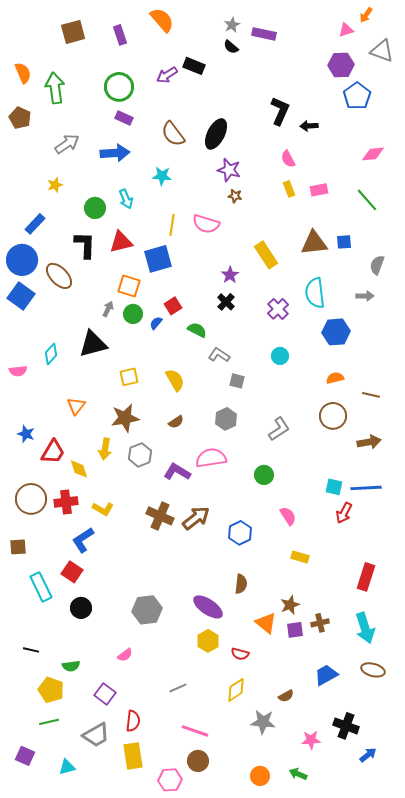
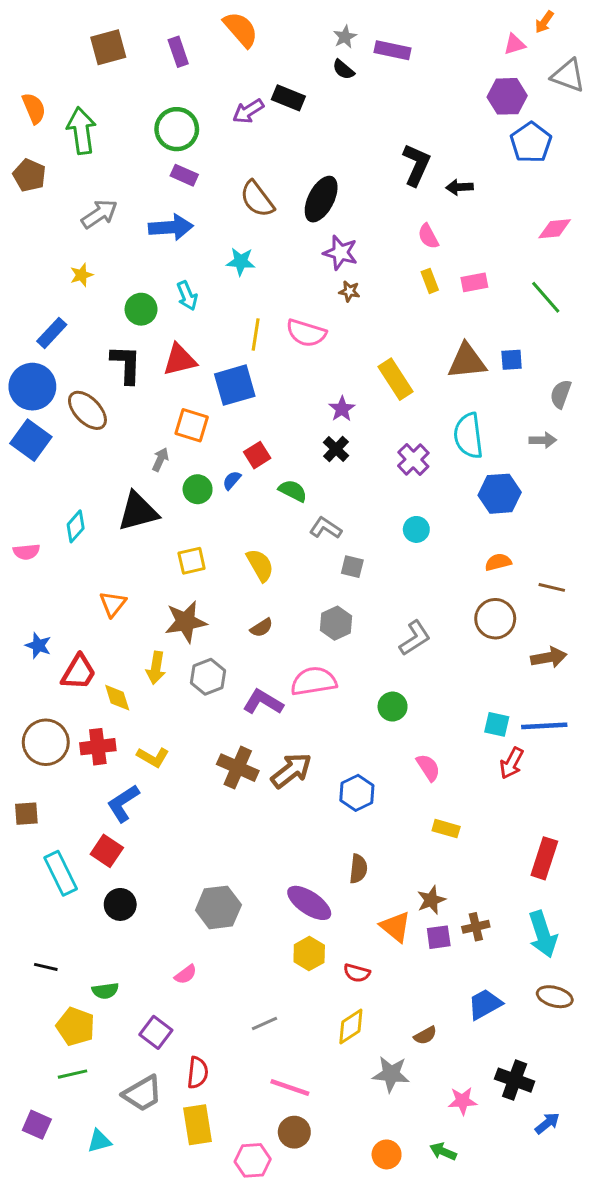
green circle: (133, 314) -> (198, 489), moved

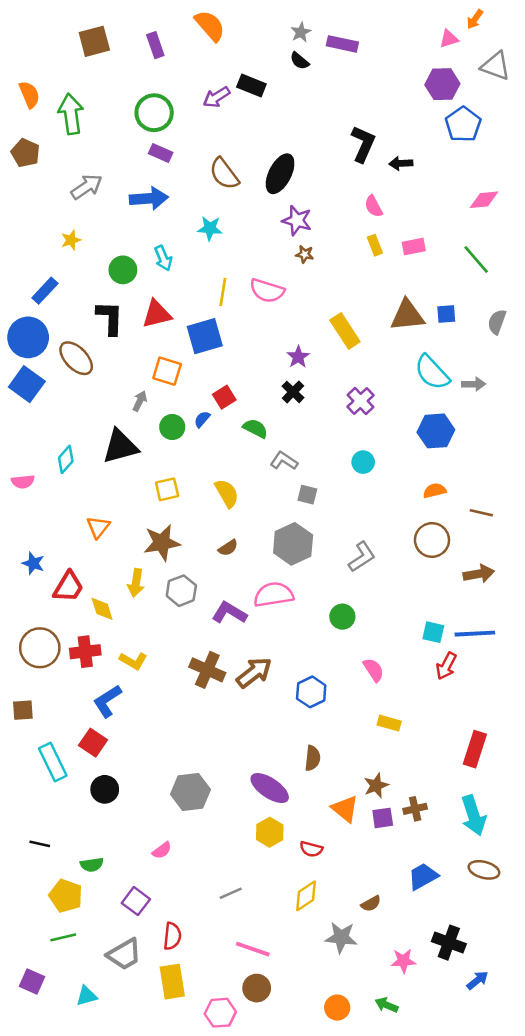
gray semicircle: (561, 394) -> (497, 322), moved
cyan semicircle: (468, 436) -> (432, 372), moved, turned -36
gray hexagon: (336, 623) -> (293, 544), size x1.4

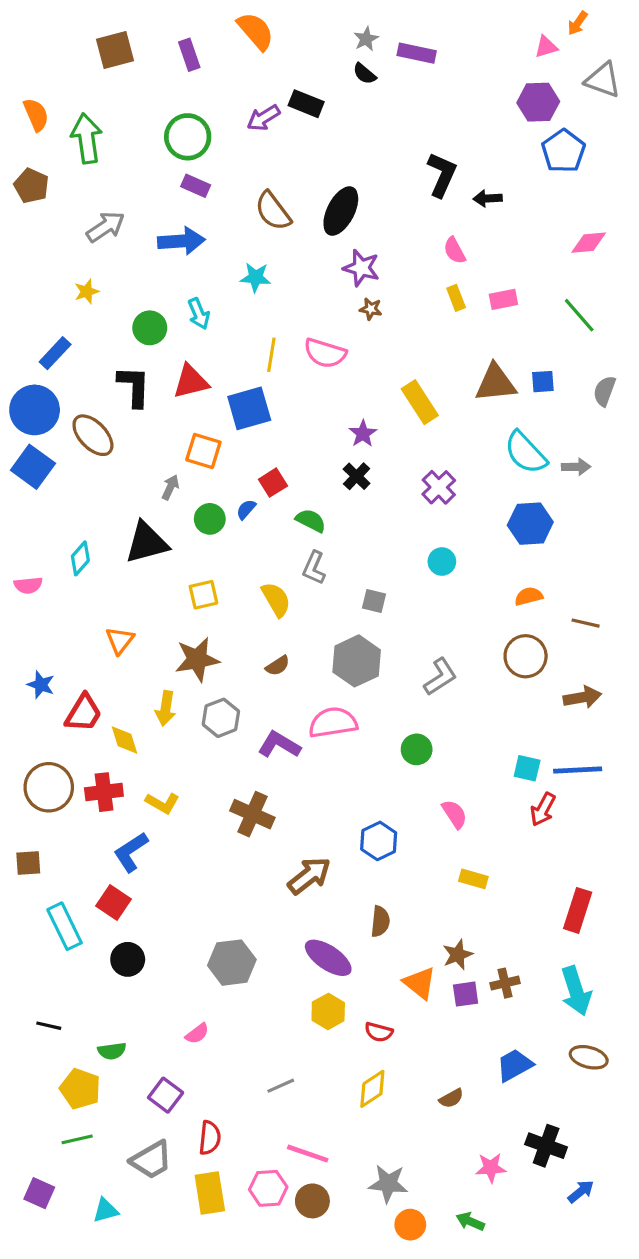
gray L-shape: (284, 461) -> (314, 568), moved, turned -100
brown arrow: (254, 672) -> (309, 876), moved
gray star: (341, 937) -> (388, 1184), moved
pink hexagon: (220, 1013) -> (268, 1188), moved

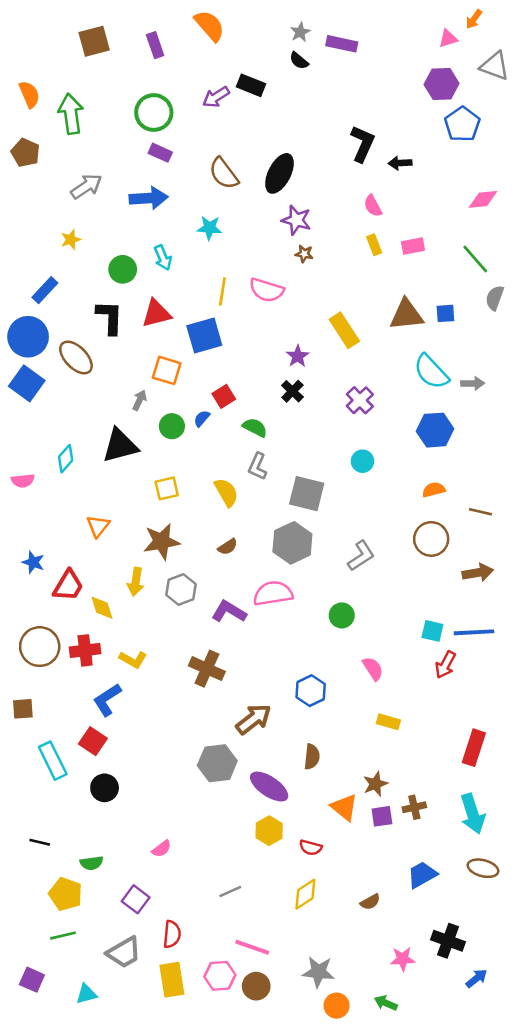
gray semicircle: (604, 391) -> (495, 298), moved
gray square: (374, 601) -> (307, 494), size x1.8
gray hexagon: (232, 963) -> (217, 763), moved

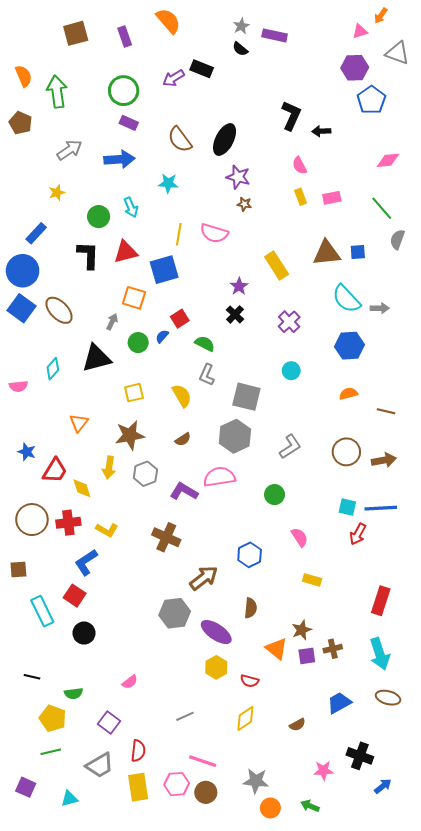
brown ellipse: (76, 357) -> (59, 310), moved
brown circle: (431, 539) -> (346, 452), moved

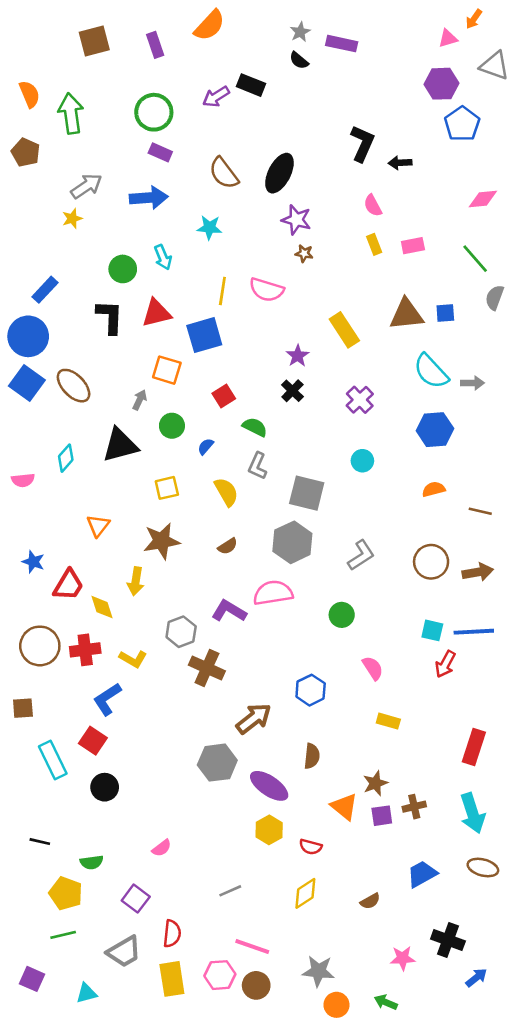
orange semicircle: (168, 21) -> (210, 25), turned 84
yellow star: (57, 193) -> (72, 218), moved
blue semicircle: (162, 336) -> (206, 446), moved
gray hexagon: (145, 474) -> (181, 632), moved

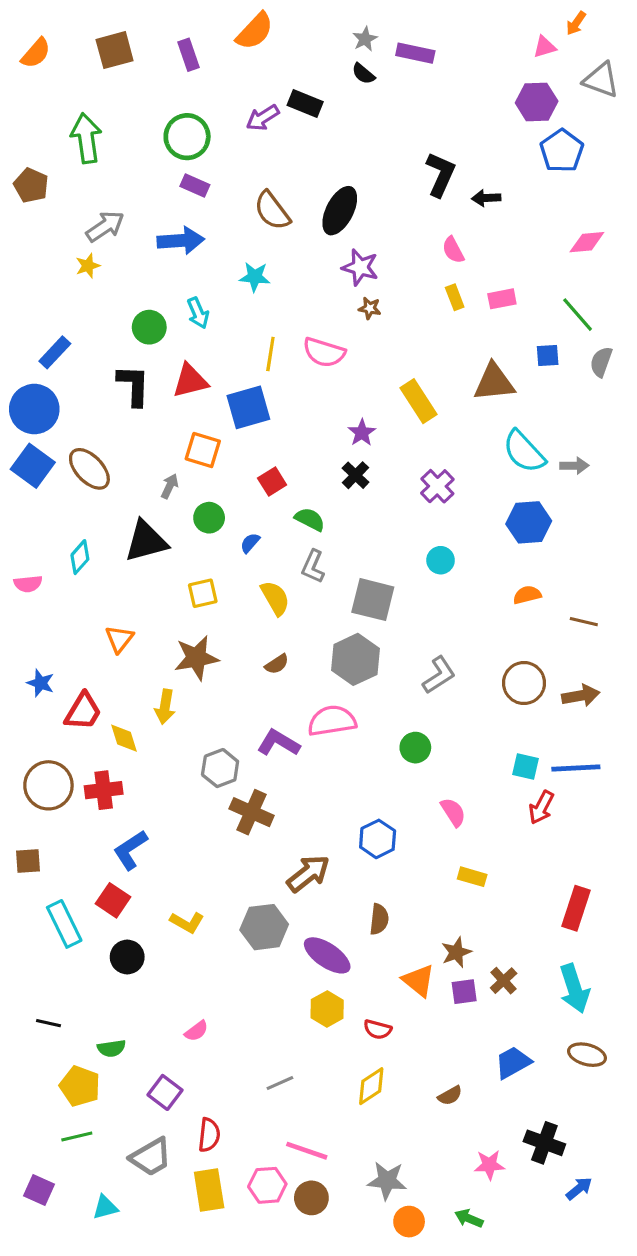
orange semicircle: (29, 94) -> (36, 53), moved, turned 64
blue square: (445, 313) -> (548, 355), moved
yellow L-shape: (133, 659) -> (187, 922), moved
brown cross: (414, 807) -> (504, 981), turned -30

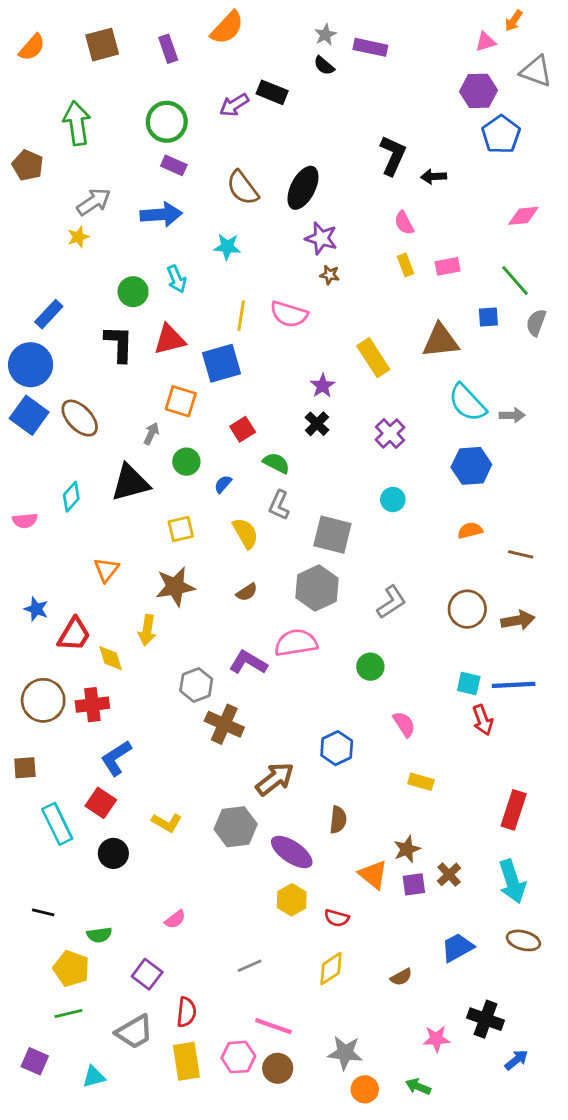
red arrow: (541, 807) -> (483, 720), turned -48

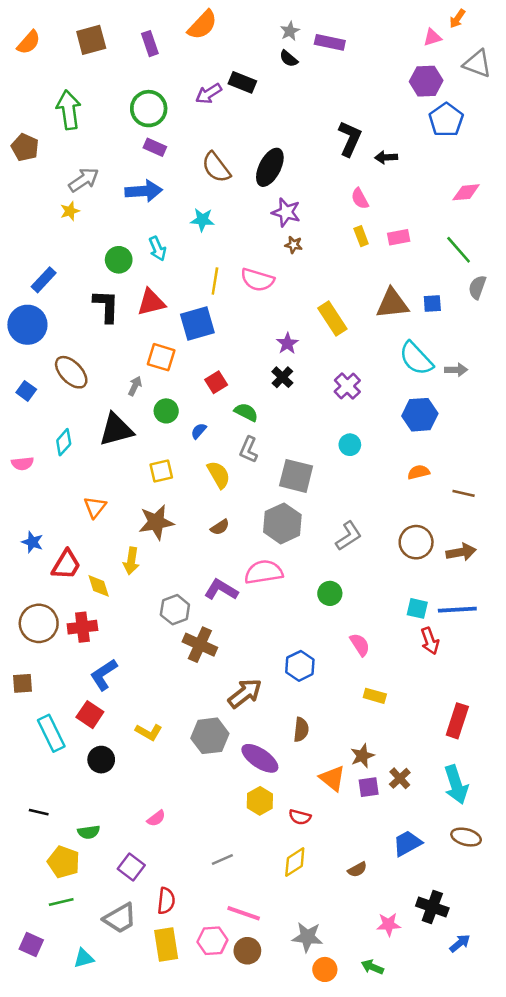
blue square: (488, 317) -> (432, 304), moved
blue square: (29, 415) -> (26, 391), moved, size x0.6

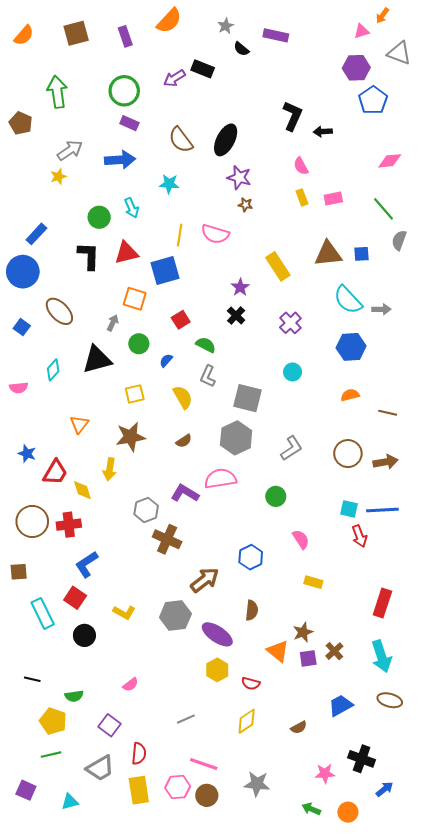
gray star: (290, 31) -> (226, 26), moved
orange circle: (325, 969) -> (348, 812), moved

